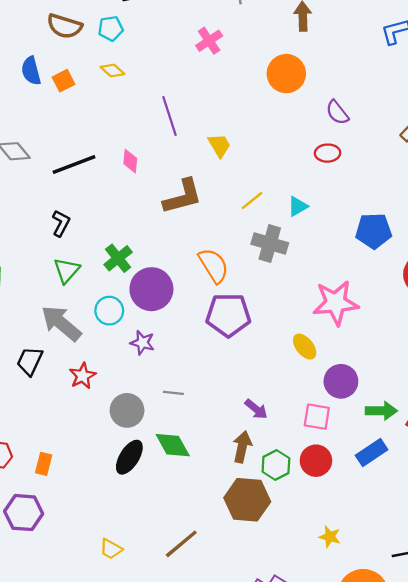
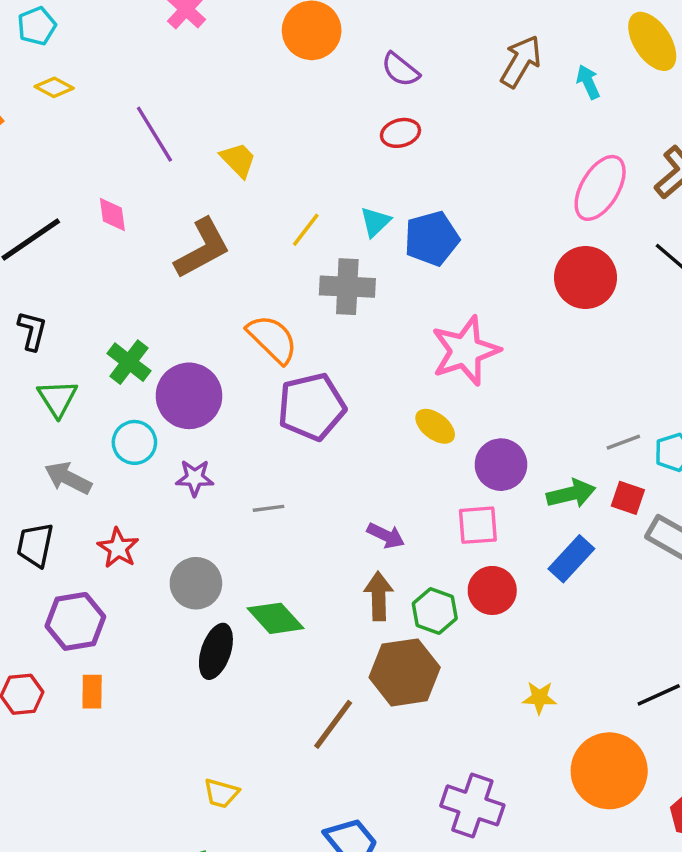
blue pentagon: (374, 231) -> (432, 238), moved
gray arrow: (61, 323) -> (68, 478), size x0.7
gray line: (173, 393) -> (268, 508), moved
purple hexagon: (24, 513) -> (75, 621), moved
brown line: (181, 544) -> (333, 724), moved

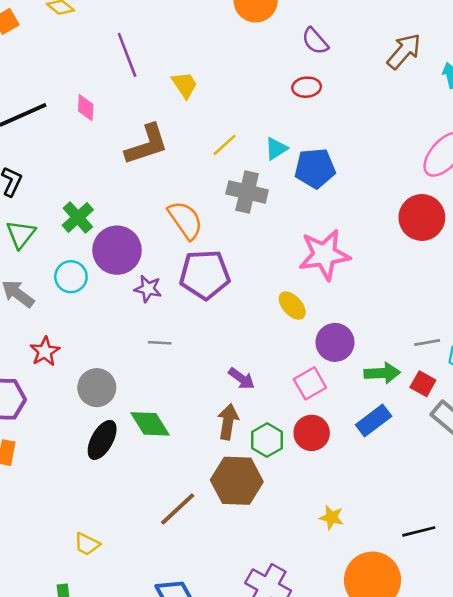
purple star: (195, 478) -> (148, 289), moved
pink square: (478, 525) -> (310, 383), turned -36

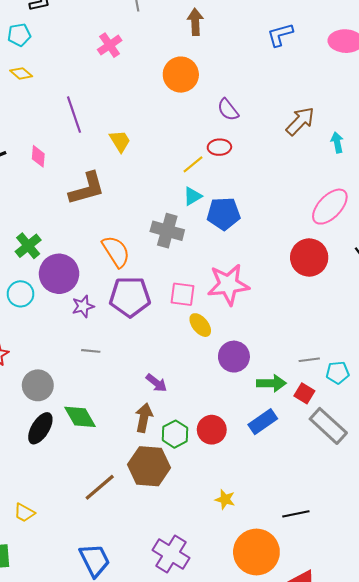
yellow line: (225, 145) -> (193, 164), moved
purple star: (148, 289) -> (83, 306), turned -30
pink square: (310, 383) -> (182, 294), moved, turned 35

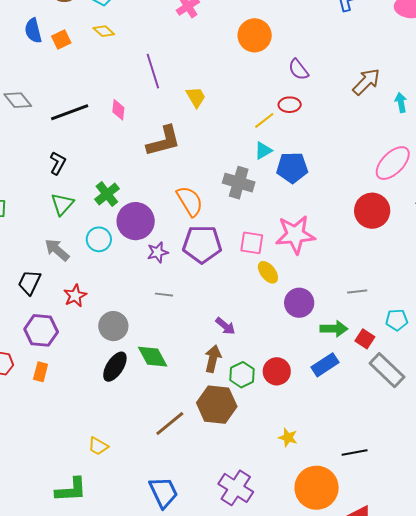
gray line: (309, 360) -> (357, 291), moved

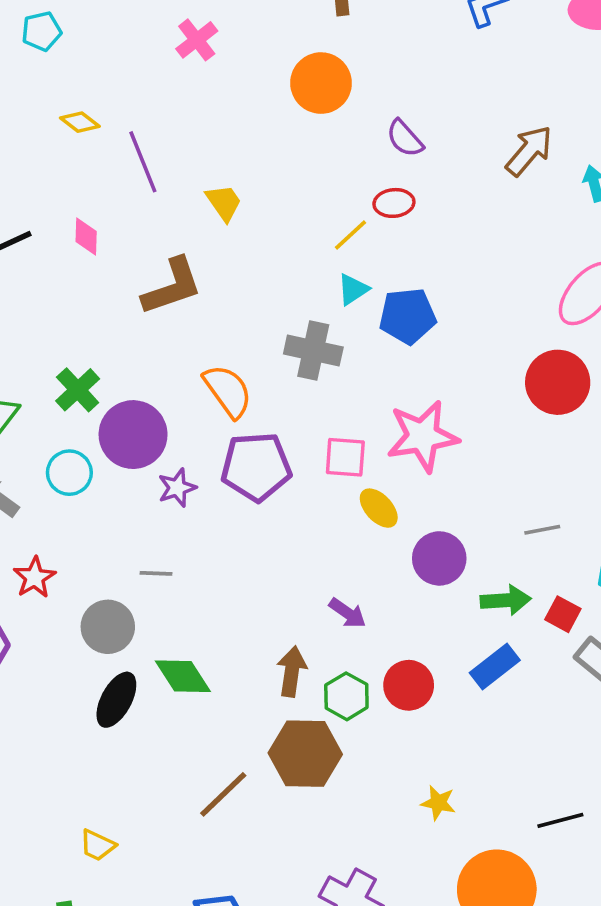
yellow diamond: (104, 31) -> (80, 122), moved
gray line: (164, 295) -> (156, 573), moved
purple arrow: (225, 326) -> (347, 613), moved

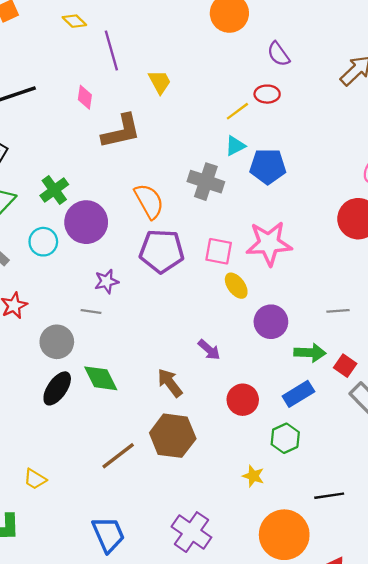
pink diamond: (86, 236) -> (85, 97), moved
purple star: (177, 488) -> (106, 281), moved
brown arrow: (292, 671) -> (170, 383), turned -52
green hexagon: (346, 696) -> (285, 438), moved

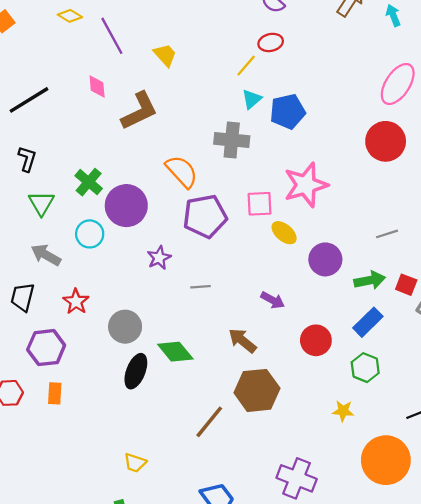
gray line: (91, 311) -> (200, 287), moved

